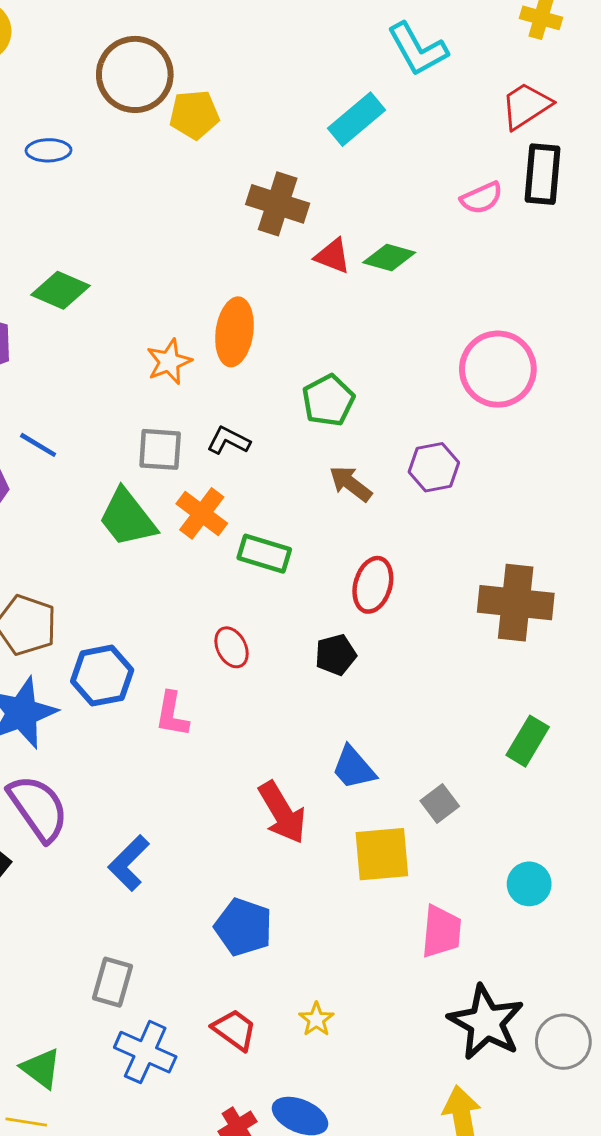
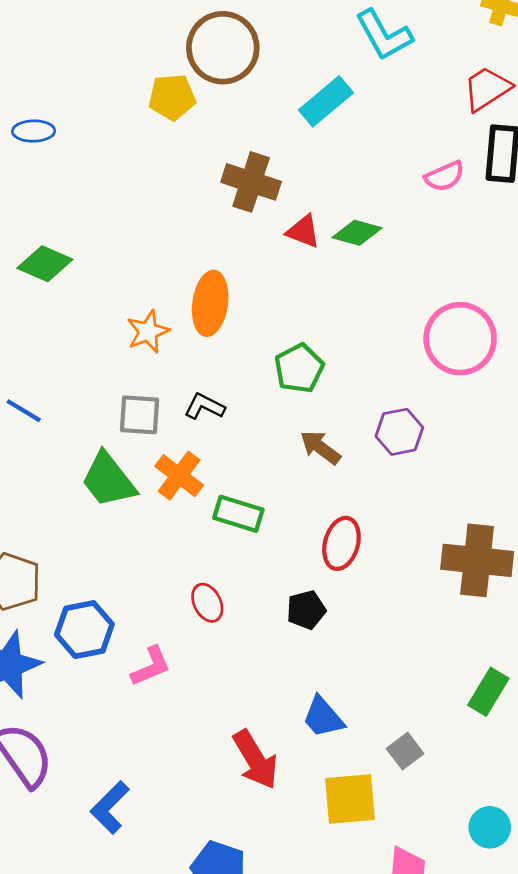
brown circle: (135, 74) -> (223, 48), moved
pink L-shape: (172, 714) -> (151, 666), turned -123

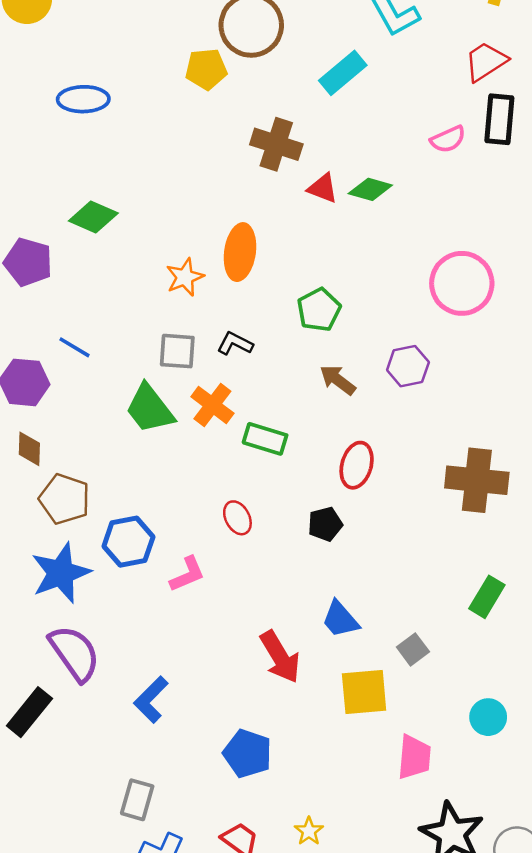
blue ellipse: (34, 131) -> (83, 99), size x1.4

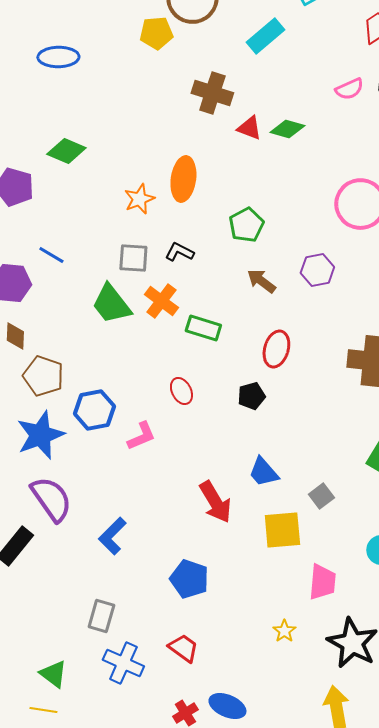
yellow star: (309, 831) -> (284, 631), moved

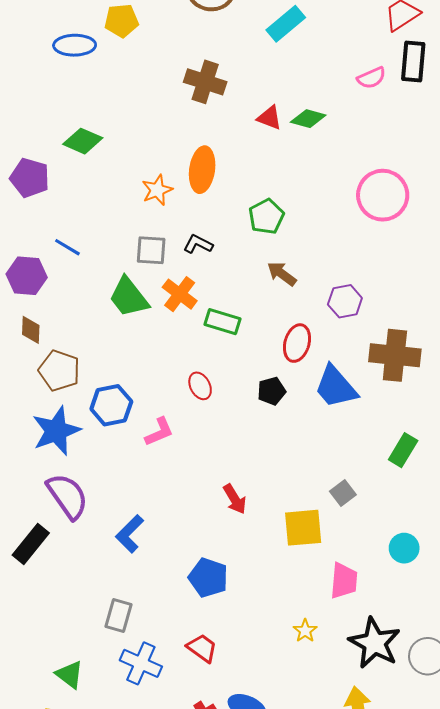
yellow pentagon: (156, 33) -> (122, 21), moved
brown cross: (212, 93) -> (205, 82), moved
purple hexagon: (317, 270) -> (345, 301), moved
blue trapezoid: (263, 472) -> (336, 387), moved, size x1.4
red arrow: (215, 502) -> (235, 499), size x0.7

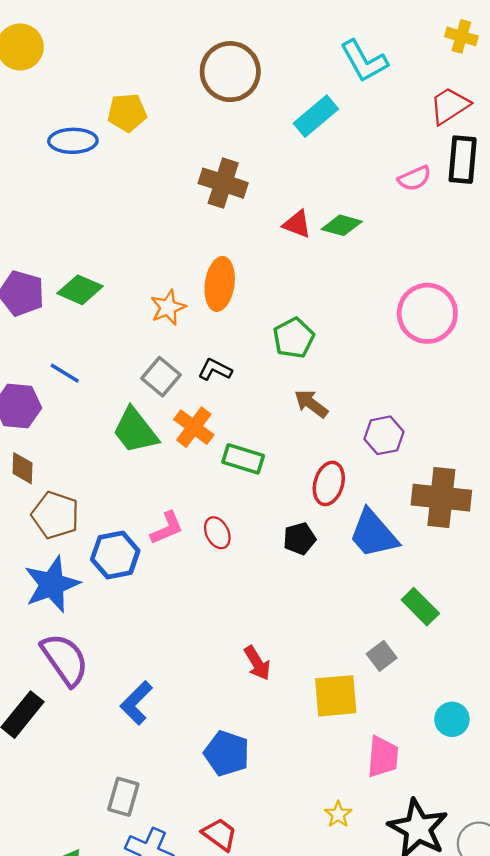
green diamond: (83, 141) -> (80, 290), moved
gray square: (151, 250) -> (161, 377), turned 36
pink L-shape: (159, 432) -> (167, 528), moved
green rectangle: (403, 450) -> (420, 607), moved, turned -76

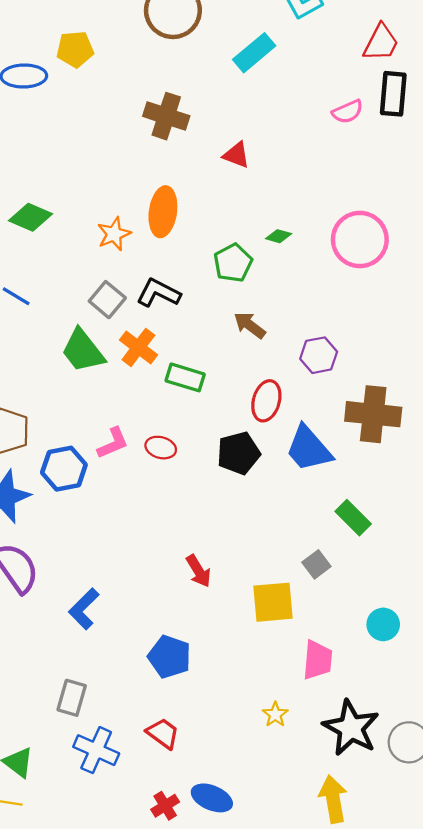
red trapezoid: (450, 106) -> (381, 43), turned 150
green diamond: (342, 225) -> (279, 236), moved, size x0.7
black L-shape: (215, 370) -> (158, 293), size x1.4
red ellipse: (217, 533) -> (161, 448), turned -48
black pentagon: (299, 539) -> (239, 453), size x1.4

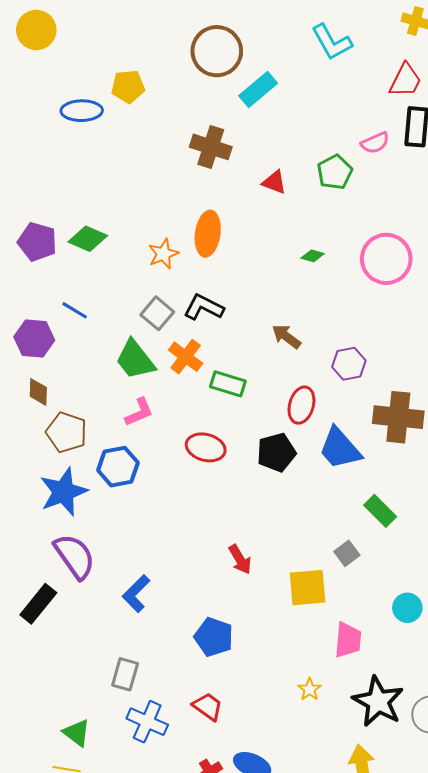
cyan rectangle: (254, 53) -> (258, 89), moved
green pentagon: (233, 263) -> (335, 172), moved
pink L-shape: (113, 443) -> (139, 412), moved
red ellipse: (161, 448) -> (206, 447), size x1.4

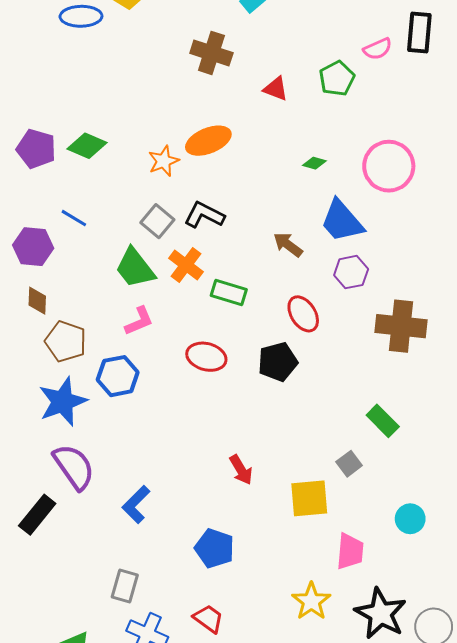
orange ellipse: (208, 234) -> (208, 141), turned 60
red ellipse: (301, 405) -> (303, 314), turned -48
blue trapezoid: (340, 448) -> (342, 221), moved
yellow star: (310, 689) -> (311, 601), size x1.6

